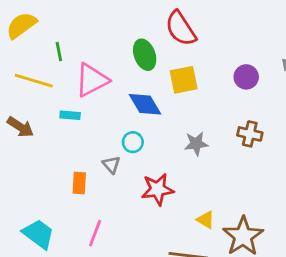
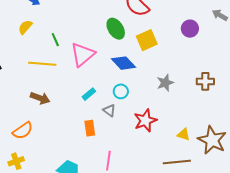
yellow semicircle: (21, 25) -> (25, 27), size x0.7
cyan rectangle: (70, 115) -> (89, 94), moved, turned -32
brown cross: (250, 134) -> (205, 81), moved

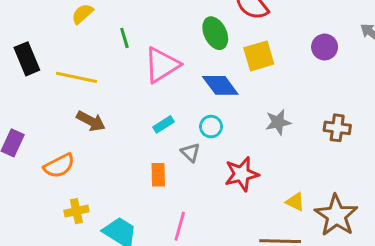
yellow line: (42, 64) -> (77, 77), moved
yellow cross: (16, 161) -> (76, 211), moved

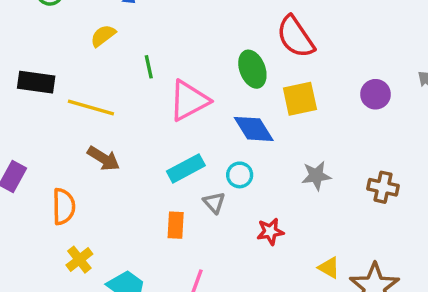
black rectangle: (27, 59) -> (36, 82), turned -64
cyan rectangle: (164, 124) -> (186, 168), size x1.5
orange semicircle: (59, 166) -> (64, 206), turned -68
red star: (242, 174) -> (270, 231), size x0.7
yellow cross: (76, 211) -> (79, 260), turned -30

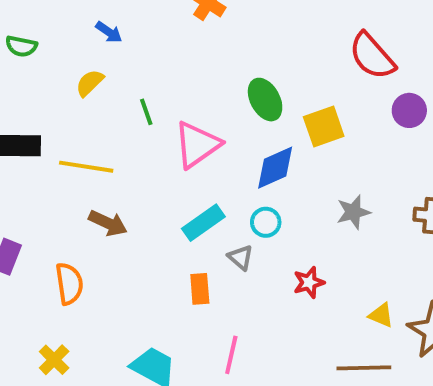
red semicircle: (296, 37) -> (372, 56), moved
blue diamond: (254, 129) -> (275, 168), turned -75
yellow cross: (79, 260) -> (54, 360), moved

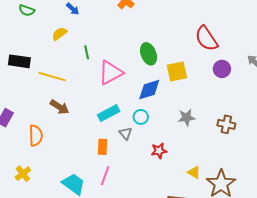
pink line: (231, 355) -> (105, 176), moved

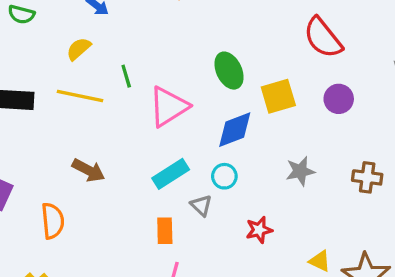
purple circle: (222, 69) -> (339, 99), moved
yellow line: (52, 77) -> (80, 96), moved

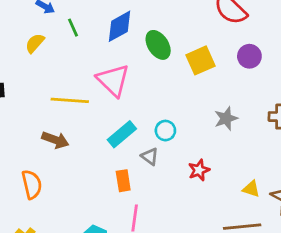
green line: (126, 76) -> (73, 28), moved
yellow line: (80, 96) -> (70, 100), moved
pink triangle: (169, 107) -> (113, 80), turned -36
blue diamond: (235, 130) -> (120, 26), moved

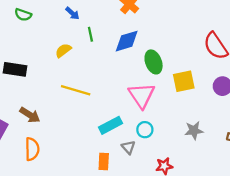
yellow semicircle: (35, 43) -> (63, 50), moved
pink triangle: (113, 80) -> (142, 95), moved
brown arrow: (55, 140) -> (30, 115), moved

